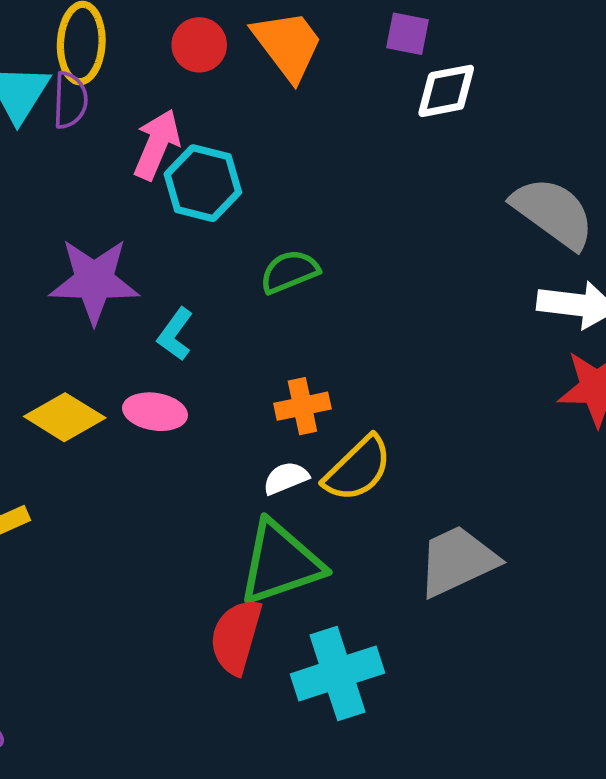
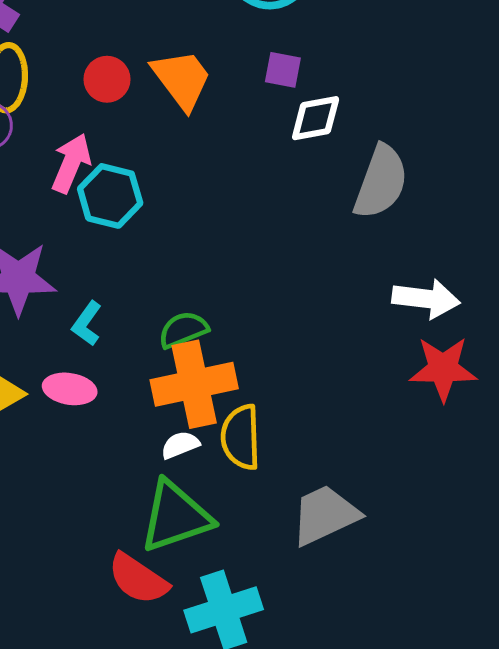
gray semicircle: (553, 213) -> (381, 182), moved, turned 74
green semicircle: (290, 272) -> (183, 330), moved
orange cross: (302, 406) -> (194, 384), size x1.8
yellow semicircle: (358, 469) -> (241, 437), turned 132
red semicircle: (236, 637) -> (138, 579), turned -72

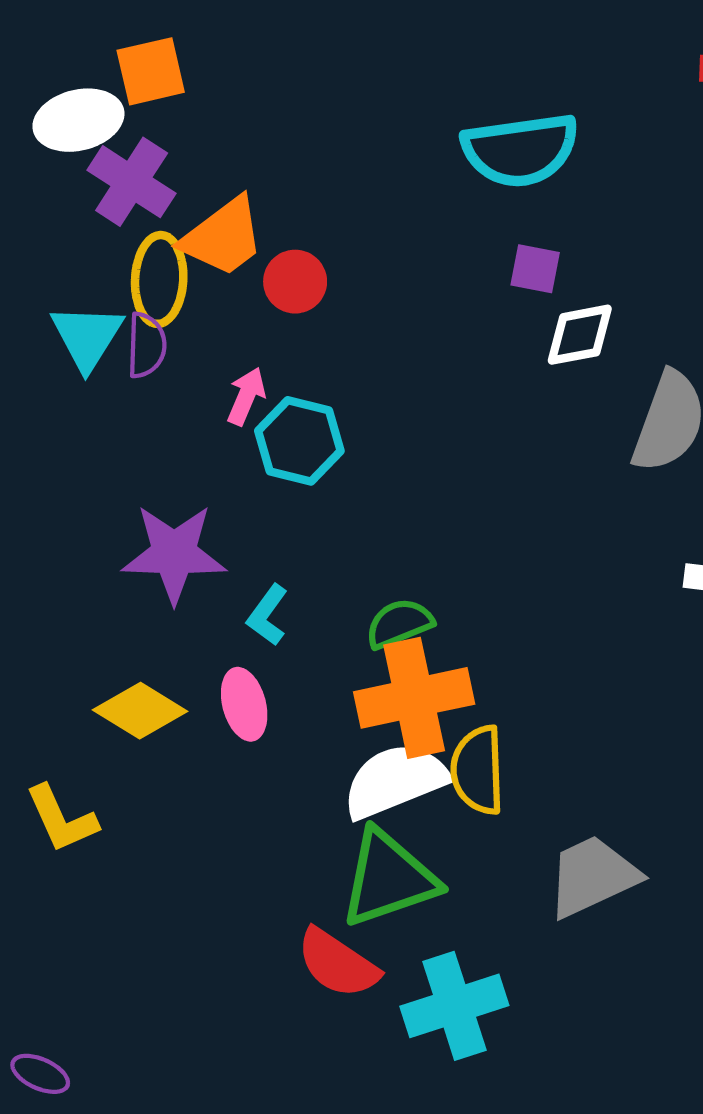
orange trapezoid: (182, 79) -> (223, 237), moved, turned 90
pink arrow: (71, 163) -> (246, 396), size x0.7
pink ellipse: (70, 389) -> (244, 704), turned 66
white semicircle: (180, 445) -> (395, 781), size x2.0

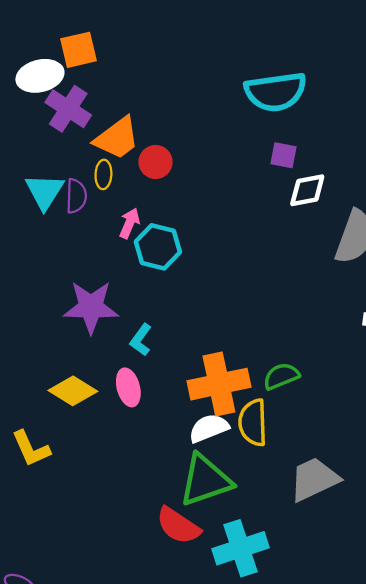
yellow ellipse: (159, 279) -> (103, 174), moved, size x0.6
green semicircle: (399, 624) -> (281, 376), moved
white semicircle: (395, 781) -> (209, 428), size x0.7

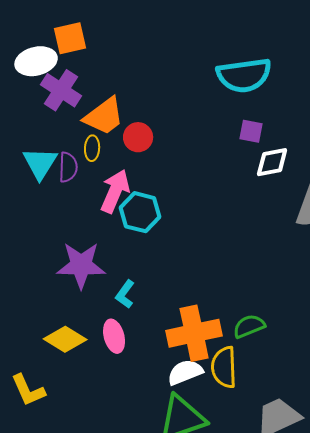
pink arrow: (129, 223) -> (115, 191), size x1.6

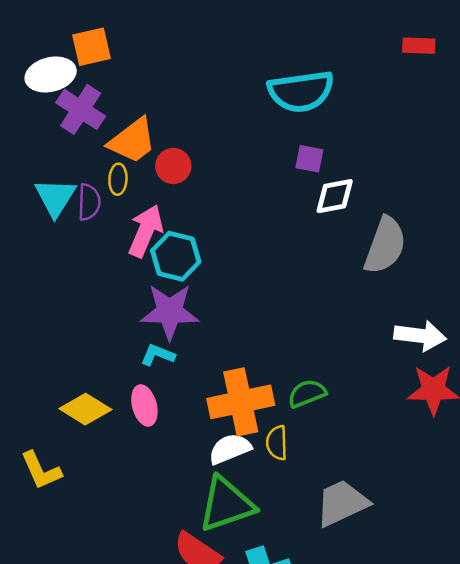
purple star: (81, 265) -> (170, 312), moved
cyan L-shape: (125, 294) -> (158, 355), turned 76
yellow semicircle: (224, 367) -> (277, 443), size x0.7

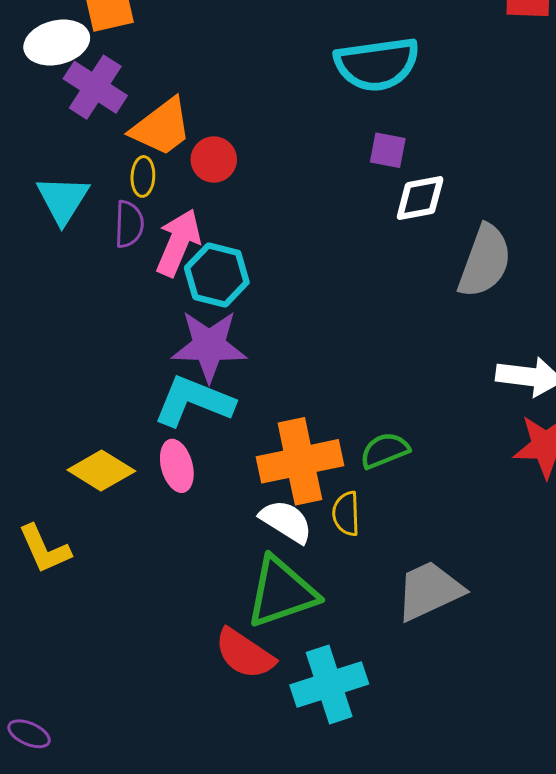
purple semicircle: (89, 202) -> (129, 224), moved
cyan L-shape: (158, 355) -> (194, 401), size x1.8
white semicircle: (230, 449) -> (286, 521), turned 54

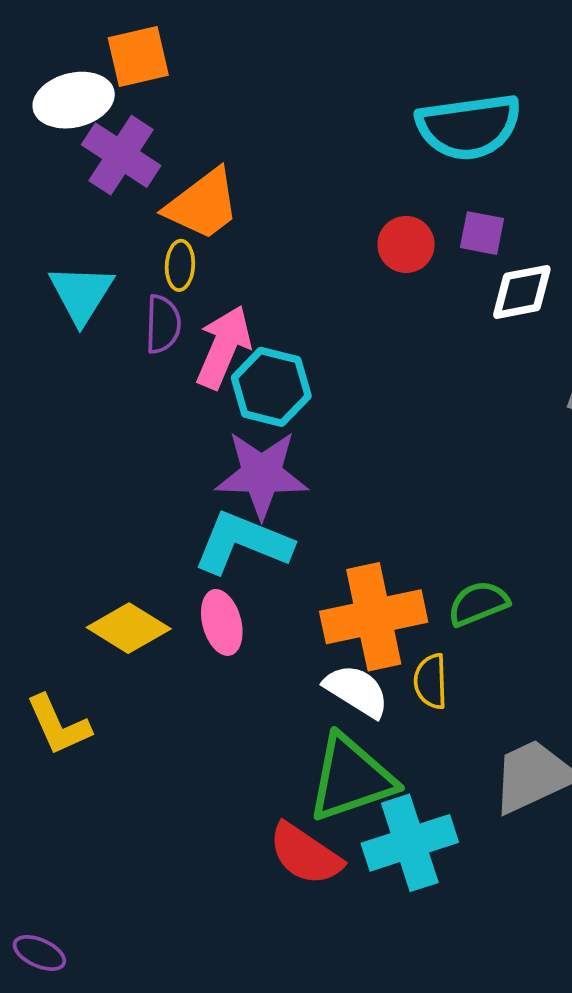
red circle: (214, 160) -> (406, 244), moved
cyan cross: (329, 685) -> (410, 843), moved

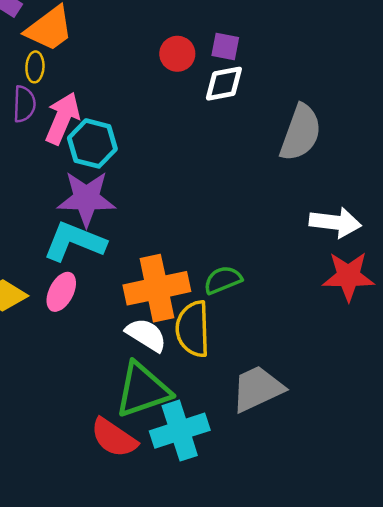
white diamond: (522, 292) -> (224, 84), moved
pink ellipse: (222, 622) -> (61, 292), turned 42
yellow semicircle: (431, 681) -> (193, 329), size x1.6

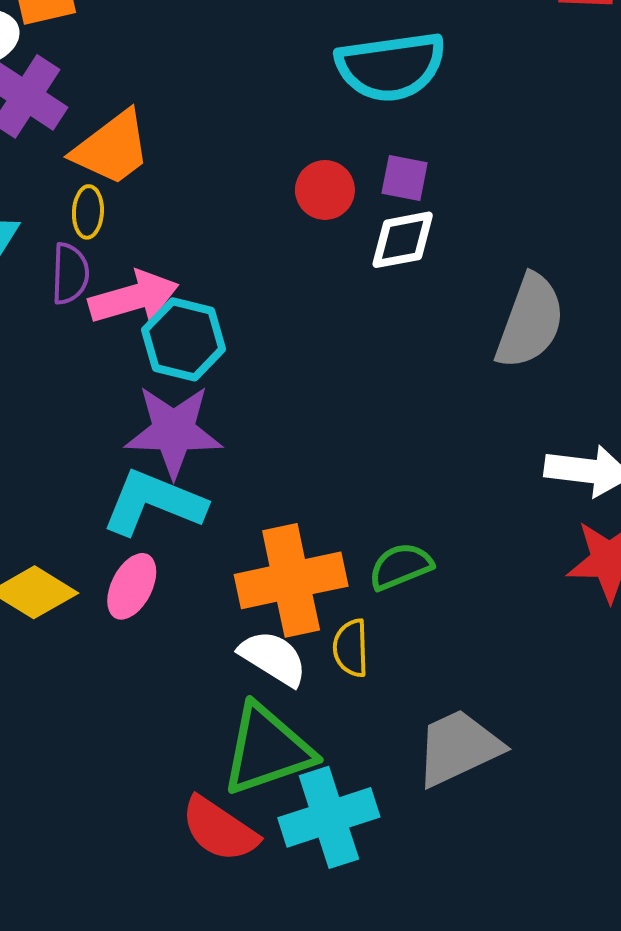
pink arrow: (62, 118) -> (134, 298), turned 51
yellow semicircle: (193, 329) -> (351, 648), size x0.6

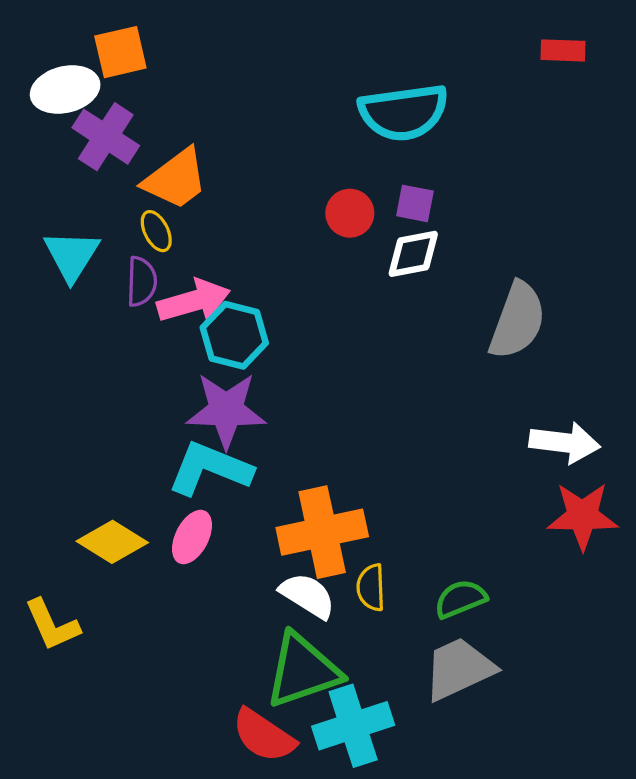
yellow ellipse: (88, 212) -> (156, 231), turned -30
green semicircle: (401, 566) -> (460, 599), moved

